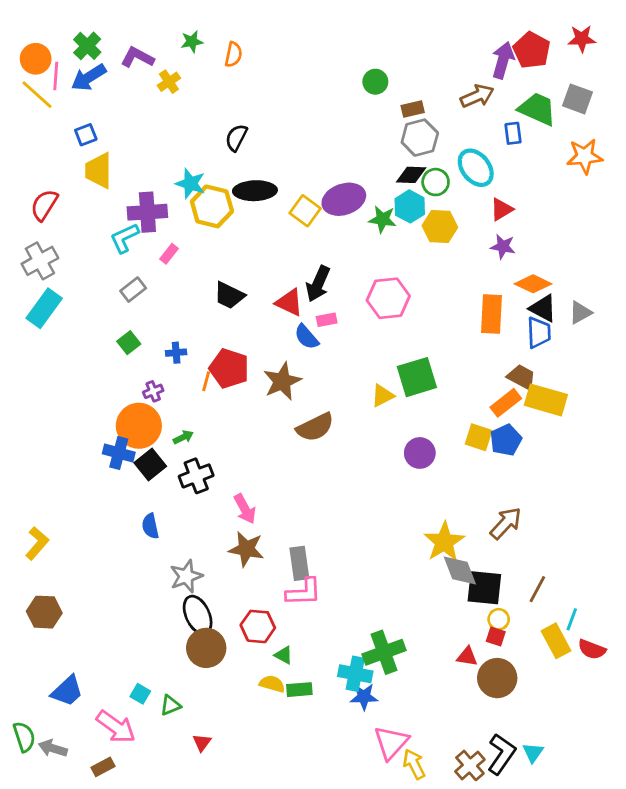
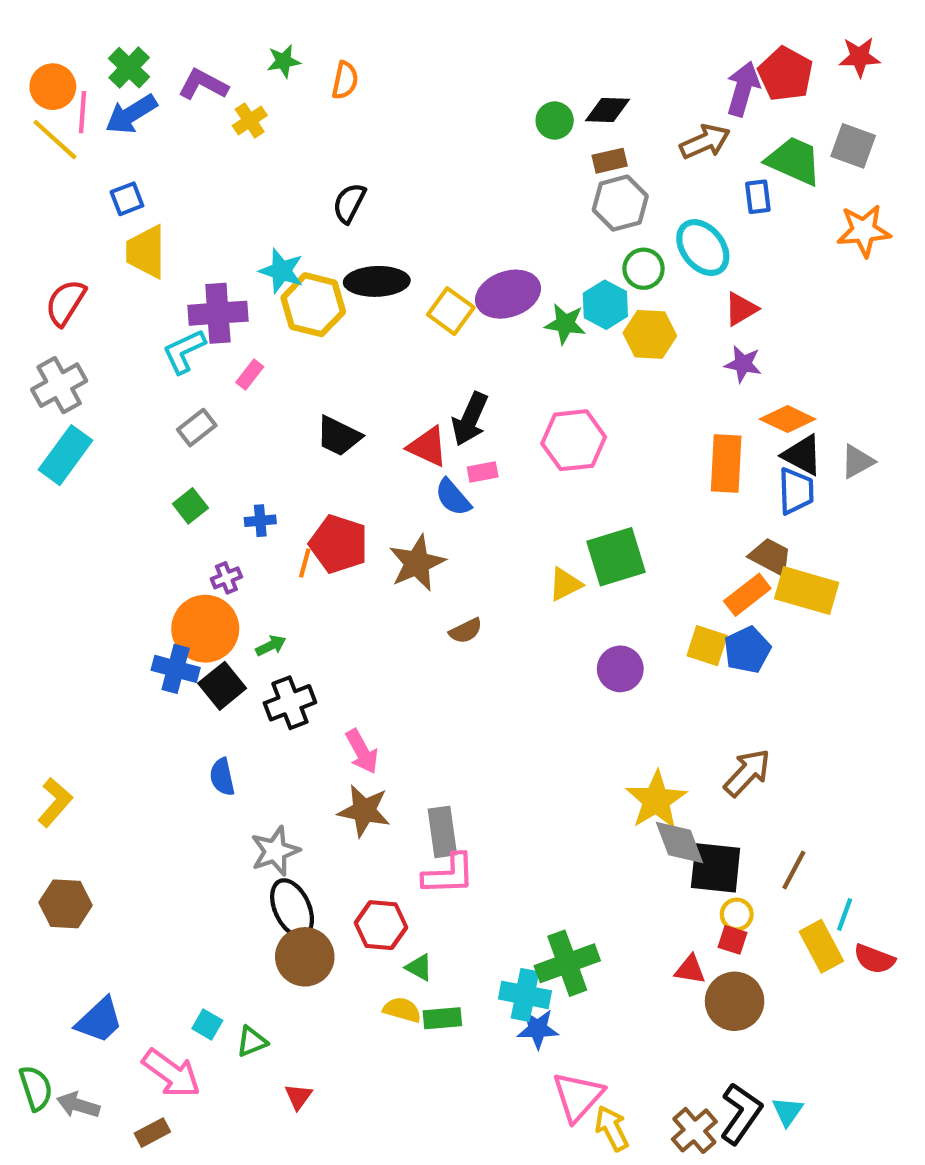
black diamond: (411, 175) -> (608, 110), moved
brown semicircle: (315, 427) -> (466, 631), size x0.6

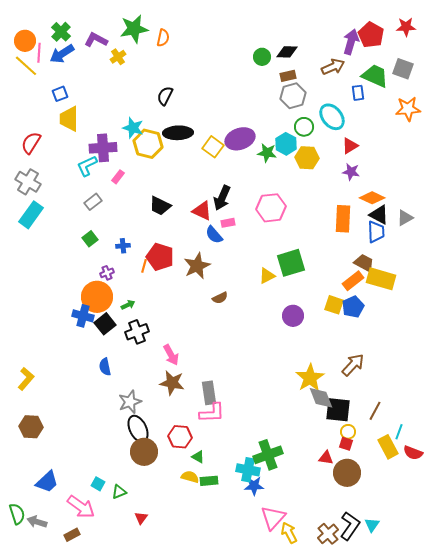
green star: (284, 61) -> (134, 29), size x1.8
gray cross: (59, 385) -> (28, 182), turned -30

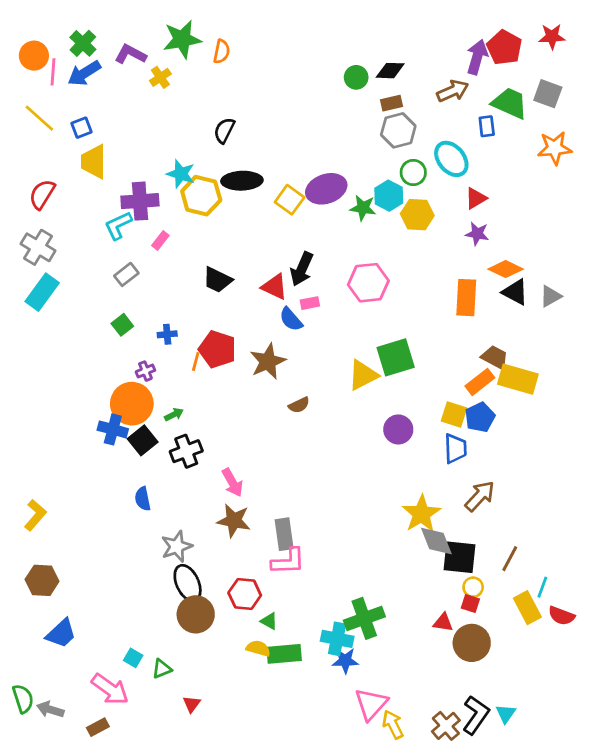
yellow line: (26, 66) -> (39, 118), moved
blue trapezoid: (376, 232) -> (455, 449), moved
yellow triangle: (267, 276) -> (363, 375), size x1.4
green rectangle: (209, 481) -> (284, 654), size x1.4
blue trapezoid: (47, 482) -> (61, 633), moved

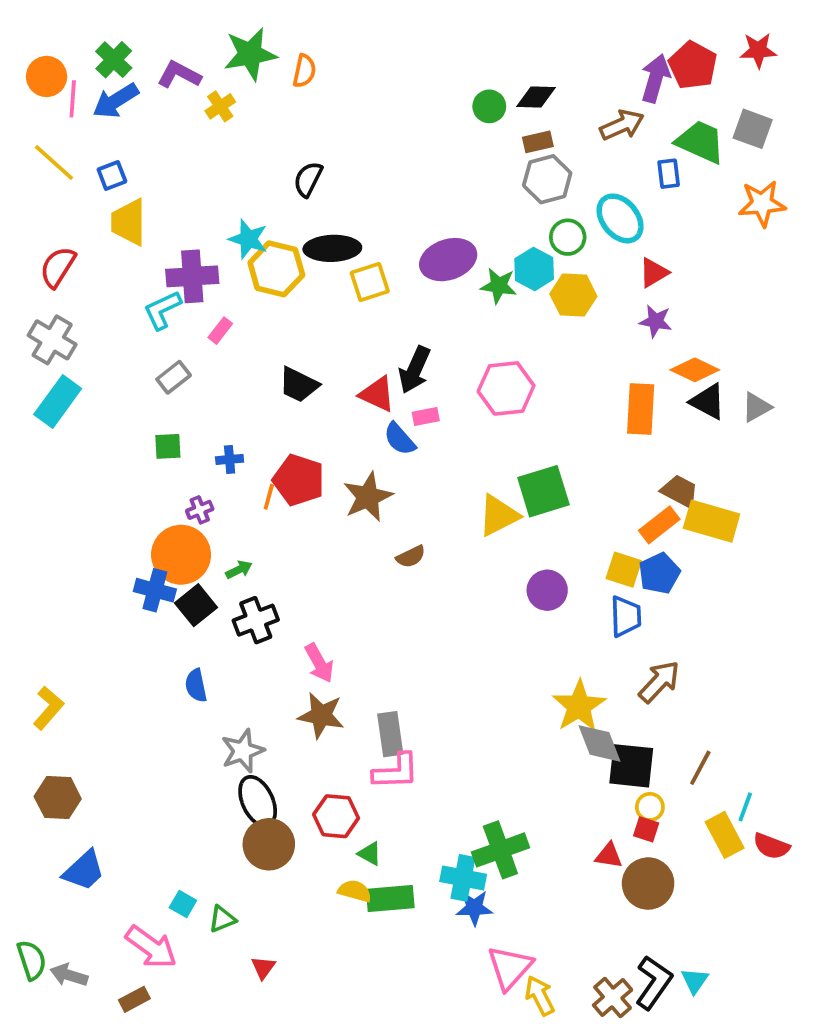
yellow square: (290, 200) -> (370, 282), moved, turned 36
green square: (122, 325) -> (168, 446), turned 35

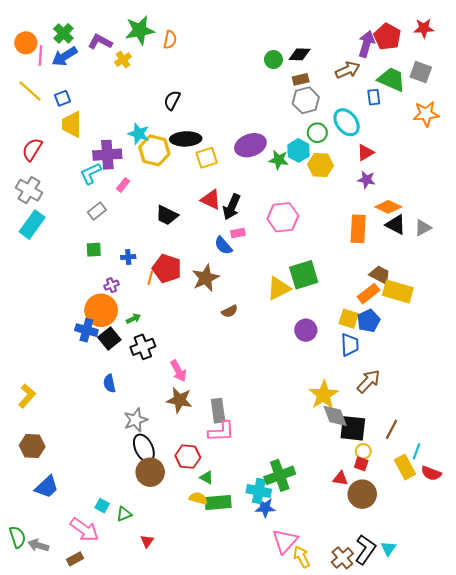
red triangle: (377, 394) -> (211, 200), moved

